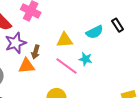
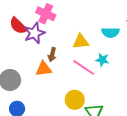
cyan semicircle: (95, 32) -> (110, 32), turned 30
purple star: (16, 43) -> (34, 33), moved

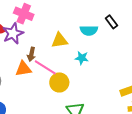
pink line: (84, 67) -> (45, 67), moved
yellow circle: (75, 100) -> (59, 82), moved

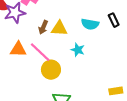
brown arrow: (31, 54) -> (43, 27), moved

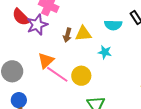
orange triangle: (18, 49) -> (46, 61), turned -36
pink line: (40, 52) -> (57, 74), moved

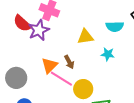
brown arrow: (67, 35) -> (69, 62), moved, turned -40
yellow circle: (81, 76) -> (83, 89), moved

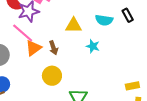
pink line: (61, 79) -> (23, 33), moved
yellow circle: (83, 89) -> (52, 76), moved

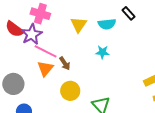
yellow triangle: (74, 25) -> (79, 25), moved, turned -42
pink line: (23, 33) -> (46, 51), moved

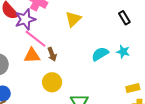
cyan semicircle: (107, 24) -> (100, 54), moved, turned 144
cyan star: (102, 52) -> (123, 52), moved
orange triangle: (45, 69) -> (32, 56), turned 36

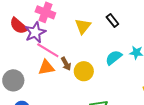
black rectangle: (124, 18) -> (112, 21), moved
yellow circle: (52, 82) -> (84, 71), moved

